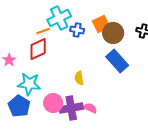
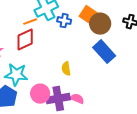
orange square: (101, 24) -> (88, 15), turned -30

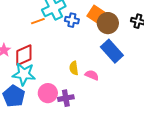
red diamond: (25, 40) -> (24, 55), moved
purple cross: (58, 99) -> (66, 98), size x0.7
pink semicircle: (77, 99) -> (92, 75), moved

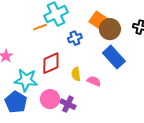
blue cross: (72, 20) -> (75, 38), moved, turned -32
red diamond: (24, 55) -> (51, 63), moved
purple cross: (66, 98) -> (68, 104), turned 35

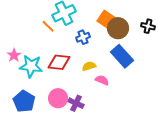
orange line: (40, 27) -> (48, 26), turned 64
red diamond: (51, 63) -> (59, 62), turned 30
yellow semicircle: (76, 74) -> (89, 66), moved, turned 80
cyan star: (26, 80) -> (31, 66), moved

